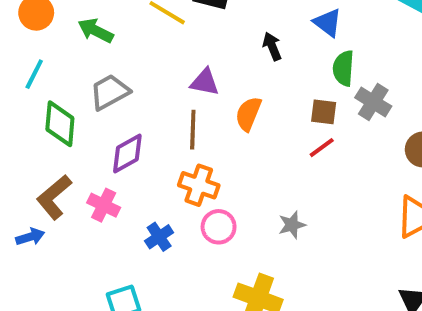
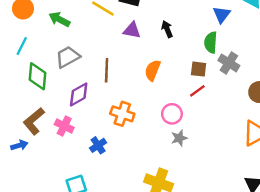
blue triangle: (328, 23) -> (222, 15), moved, turned 30
purple triangle: (205, 82) -> (132, 30), moved
brown line: (193, 130) -> (107, 70), moved
pink circle: (219, 227) -> (172, 114), moved

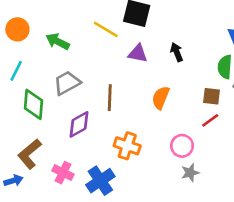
pink cross: (64, 126) -> (63, 173), moved
blue cross: (98, 145) -> (100, 181), size x1.5

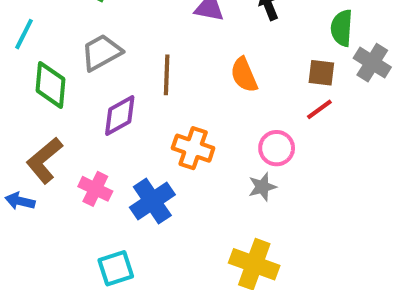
orange semicircle: (161, 98) -> (244, 75), turned -45
gray star: (190, 173) -> (262, 187), moved
blue arrow: (13, 181) -> (20, 201), turned -150

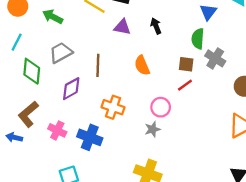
blue cross: (152, 201) -> (90, 137), turned -35

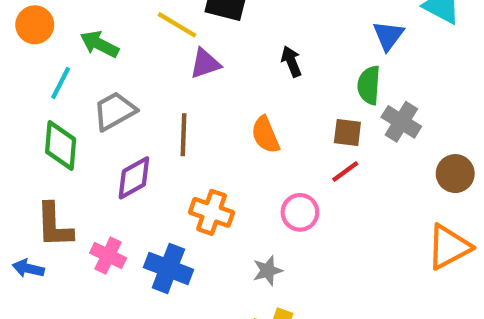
purple triangle: (122, 27) -> (205, 64), moved, turned -30
cyan line: (17, 42) -> (61, 83), moved
brown L-shape: (28, 114) -> (54, 225), turned -52
gray star: (152, 129) -> (268, 271), moved

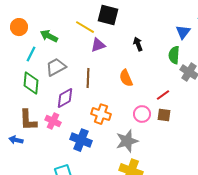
brown square: (347, 133) -> (164, 115), moved
pink cross: (108, 255) -> (53, 121), moved
gray star: (268, 271) -> (127, 141), size x1.6

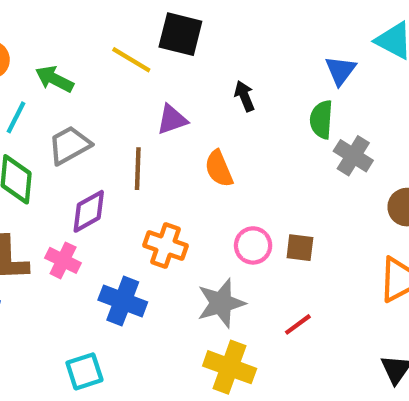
purple triangle: (98, 45) -> (172, 120), moved
red line: (163, 95) -> (298, 324), moved

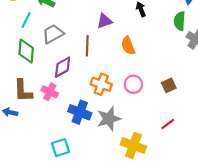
pink circle: (253, 245) -> (133, 84), moved
brown square: (300, 248) -> (169, 85), turned -32
gray star: (221, 303) -> (109, 119), moved

